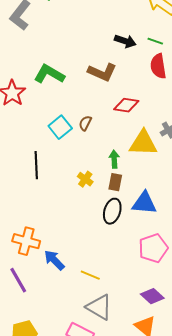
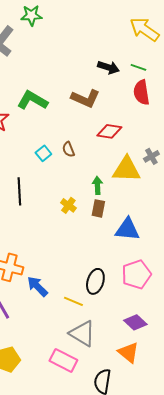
brown semicircle: (85, 123) -> (68, 149), turned -49
cyan square: (60, 127) -> (43, 153), size x0.7
black ellipse: (112, 211) -> (95, 281), moved

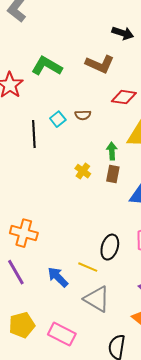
brown semicircle: (68, 149) -> (83, 115), turned -70
black line: (19, 191) -> (34, 134), moved
blue arrow: (37, 286) -> (58, 277), moved
pink rectangle: (63, 360) -> (62, 334), moved

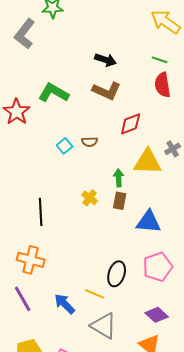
black arrow: (123, 33) -> (106, 60), moved
red diamond: (124, 97) -> (131, 124), turned -30
black line: (34, 134) -> (41, 212), moved

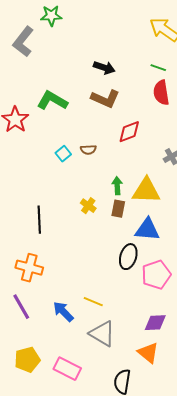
yellow triangle: (148, 162) -> (146, 191), moved
black ellipse: (117, 274) -> (128, 257), moved
purple diamond: (157, 315) -> (155, 323), turned -45

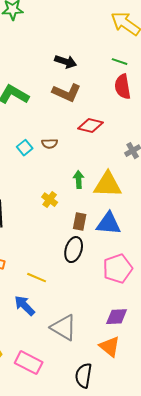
red diamond: (129, 132) -> (91, 126), turned 35
brown rectangle: (118, 209) -> (80, 222), moved
black ellipse: (128, 257) -> (74, 250), moved
yellow line: (93, 302) -> (37, 278), moved

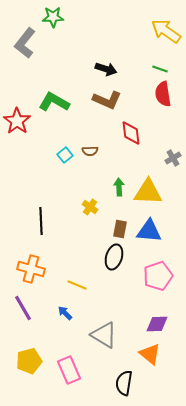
red diamond: (91, 126) -> (131, 133), turned 70
blue arrow: (25, 306) -> (65, 313), size x0.7
pink rectangle: (29, 363) -> (69, 370), turned 40

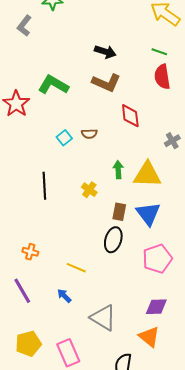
gray L-shape: (25, 43) -> (24, 26), size x0.7
black line: (41, 221) -> (44, 186), moved
blue triangle: (149, 231) -> (148, 214), turned 48
orange cross: (31, 269) -> (30, 252), size x0.6

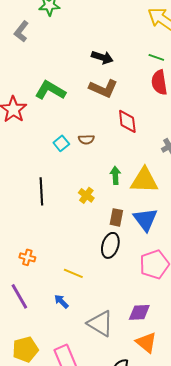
purple diamond: (156, 307) -> (139, 312), moved

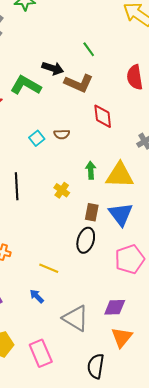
black arrow: (102, 57) -> (53, 68), moved
green line: (156, 57) -> (89, 49), moved, turned 35
orange triangle: (146, 342) -> (122, 337), turned 30

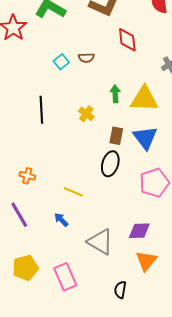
black semicircle: (96, 366) -> (120, 290), size x0.7

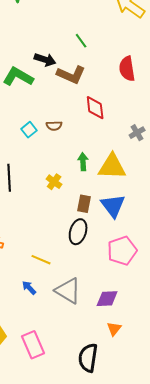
gray triangle: (100, 242) -> (68, 291), moved
orange triangle: (146, 261) -> (114, 329), size x0.7
black semicircle: (120, 290) -> (88, 358), size x1.6

